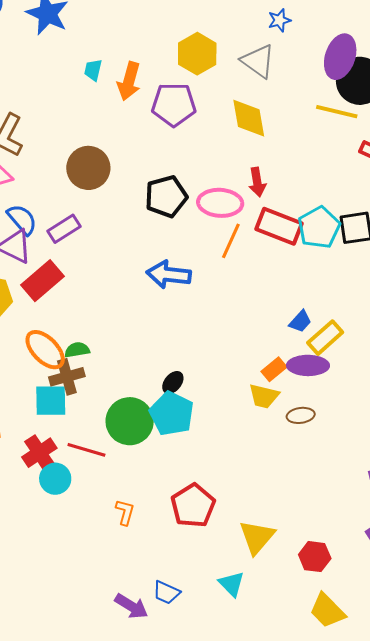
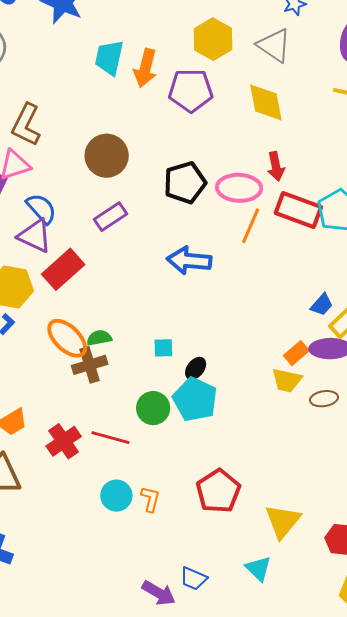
cyan trapezoid: (93, 70) -> (109, 58), size x1.6
purple rectangle: (64, 229) -> (110, 217), moved
cyan square: (51, 401) -> (163, 348), moved, size x0.6
green circle: (130, 421) -> (153, 408), size x0.7
cyan circle: (55, 479) -> (116, 496), moved

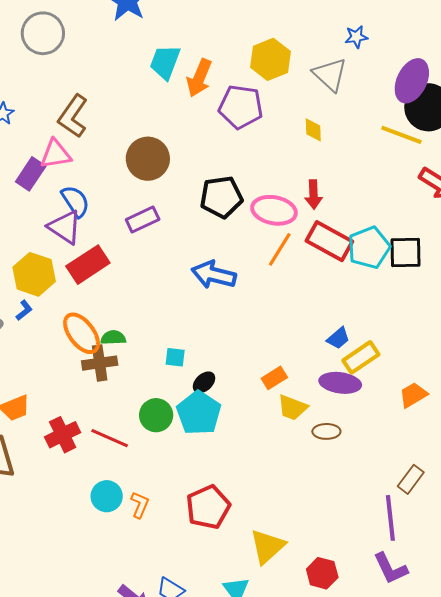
yellow diamond: (266, 102) -> (313, 130), size x0.6
orange rectangle: (296, 353) -> (274, 378), moved

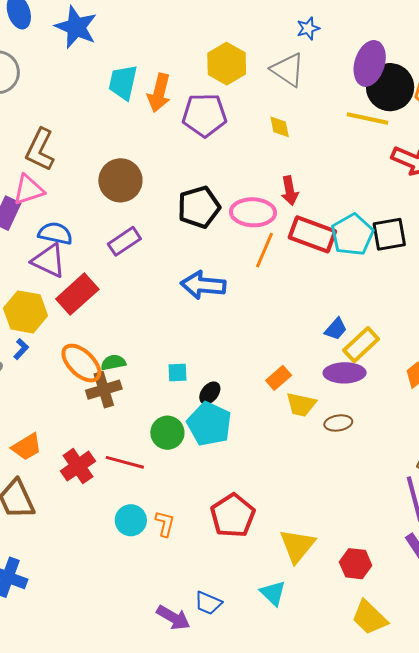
blue semicircle: (75, 201) -> (55, 233), turned -36

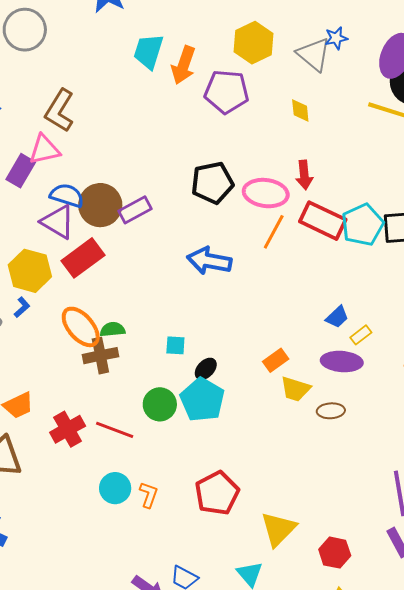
blue star: (308, 28) -> (336, 38), moved
brown circle: (120, 180) -> (100, 205), moved
yellow rectangle: (361, 345) -> (361, 335), size x0.6

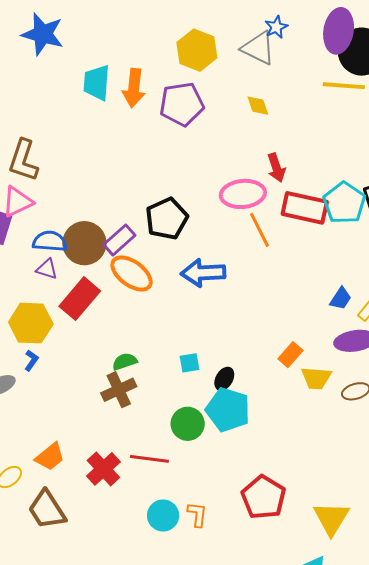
black pentagon: (212, 183) -> (167, 219), moved
purple triangle: (58, 222) -> (47, 269), size x0.6
orange line: (274, 232) -> (259, 230), turned -42
orange ellipse: (81, 327) -> (132, 273), moved

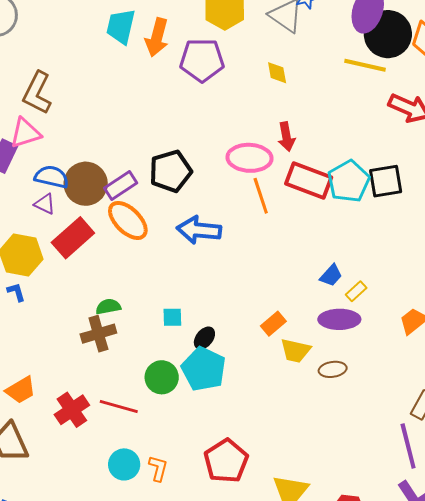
blue L-shape: (31, 360) -> (16, 292), turned -60

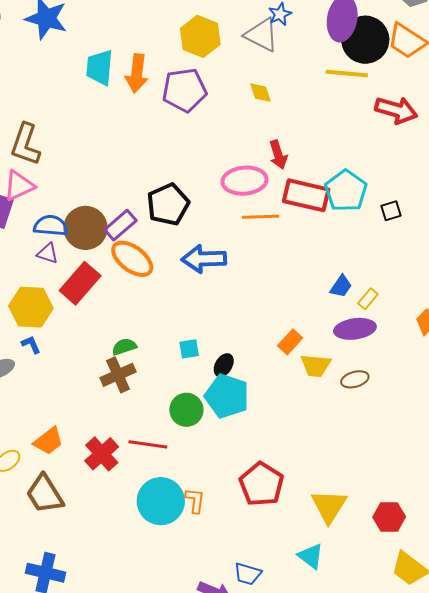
black square: (386, 181) -> (391, 211), moved, size x0.6
orange line: (261, 196) -> (261, 217), turned -66
cyan circle: (124, 464) -> (161, 501), size x1.5

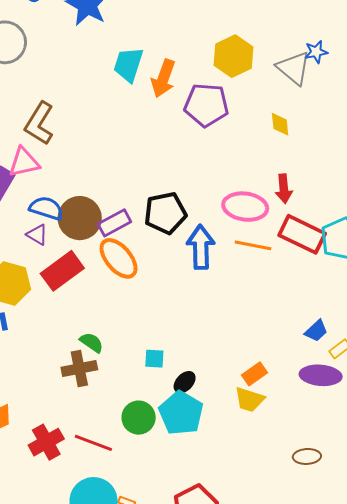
blue arrow: (204, 259) -> (201, 247), moved, turned 78
green semicircle: (124, 347) -> (92, 342), turned 40
yellow trapezoid: (316, 366) -> (249, 400), moved
brown ellipse: (355, 379) -> (307, 456), moved

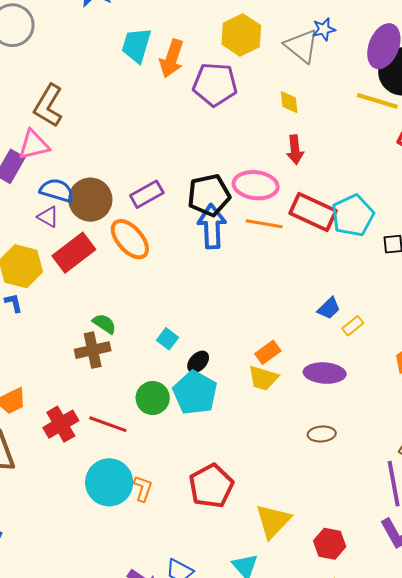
red arrow: (284, 189) -> (295, 150), moved
black pentagon: (165, 213) -> (209, 195), moved
purple rectangle: (114, 223) -> (147, 194), moved
cyan square: (154, 359) -> (168, 339), turned 35
purple ellipse: (321, 375) -> (325, 373), moved

